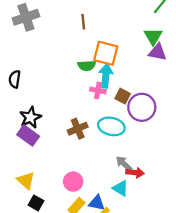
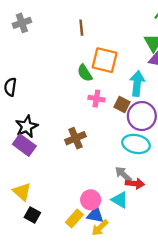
gray cross: (26, 17) -> (22, 23), size x0.7
green semicircle: (87, 66) -> (85, 73), turned 60
cyan arrow: (106, 76) -> (137, 83), moved
cyan ellipse: (111, 126) -> (136, 144), moved
pink circle: (73, 182) -> (91, 200), moved

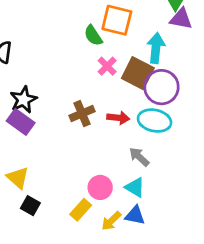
pink cross: (96, 99) -> (107, 66), turned 35
brown square: (122, 104) -> (138, 73), size x1.6
red arrow: (135, 184) -> (118, 118), moved
blue triangle: (95, 215) -> (135, 215), moved

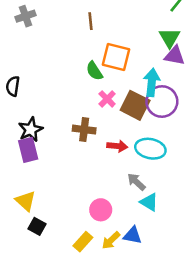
purple circle: (161, 87) -> (162, 102), moved
brown cross: (82, 114) -> (84, 130), moved, turned 30
purple rectangle: (21, 122) -> (28, 150), turned 40
cyan triangle: (135, 187) -> (149, 202), moved
yellow rectangle: (81, 210) -> (83, 242), moved

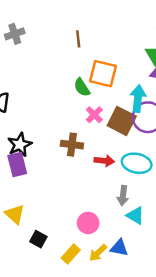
gray arrow: (136, 182) -> (123, 196), turned -126
black square: (37, 226) -> (38, 239), moved

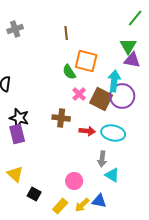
black star: (20, 145) -> (19, 118), turned -30

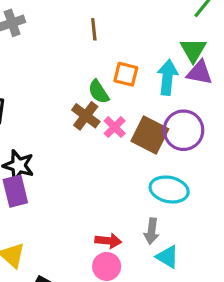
orange square: (86, 61) -> (126, 74), size x0.7
cyan arrow: (114, 81) -> (168, 77), moved
brown cross: (61, 118) -> (86, 116), moved, turned 30
red arrow: (87, 131) -> (108, 241), moved

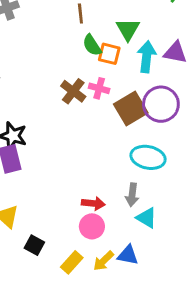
green triangle: (193, 50) -> (128, 29), moved
green semicircle: (99, 92) -> (92, 45), moved
pink cross: (115, 127) -> (99, 88), moved, turned -30
brown square: (150, 135) -> (131, 108), turned 32

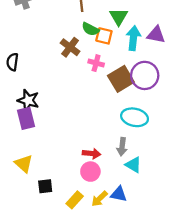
green semicircle: (92, 45) -> (90, 29), turned -30
brown cross: (73, 91) -> (70, 47), moved
black square: (34, 245) -> (45, 186), turned -35

